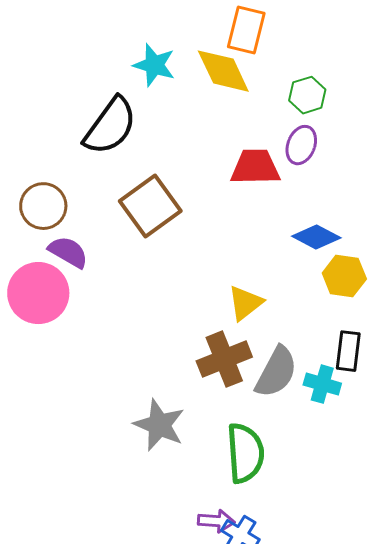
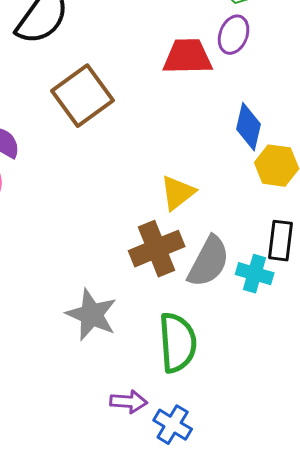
blue diamond: (316, 237) -> (249, 127), turned 75
purple arrow: (216, 521) -> (129, 402), moved

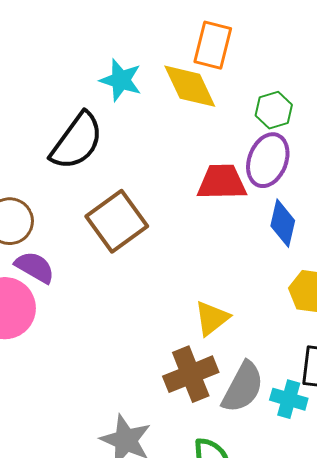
purple ellipse: (234, 35) -> (268, 160), size x1.4
blue diamond: (249, 127) -> (283, 223), moved

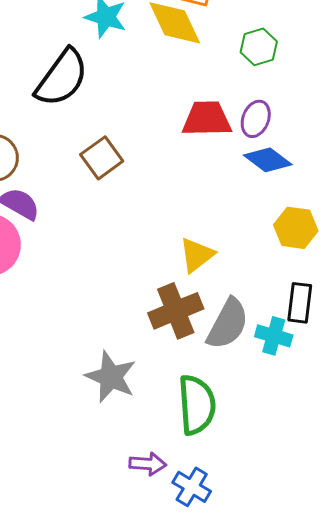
purple ellipse: (268, 160) -> (256, 119), moved, size x0.7
brown square: (117, 221) -> (102, 158), size x0.7
blue diamond: (283, 223) -> (268, 160), turned -66

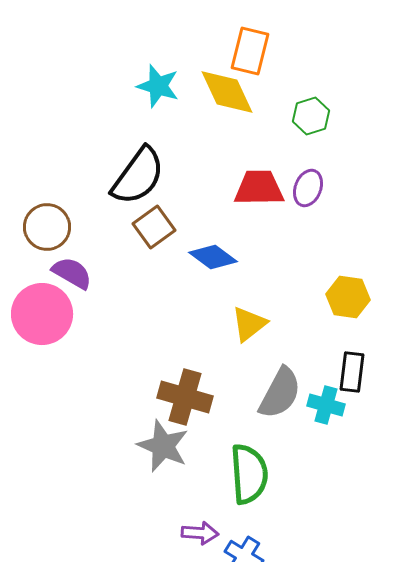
black semicircle: (62, 78) -> (138, 176), moved
blue diamond: (268, 160) -> (213, 257), moved
brown cross: (176, 311) -> (185, 397), moved, turned 38

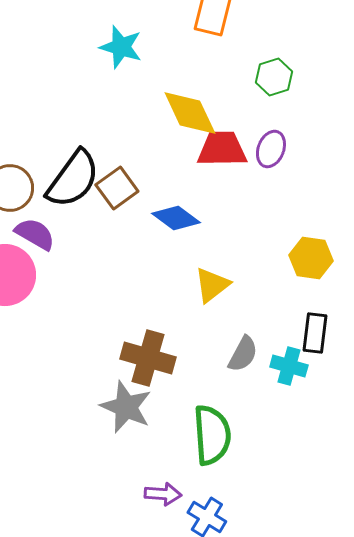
yellow diamond: (227, 92) -> (190, 113), moved
black semicircle: (138, 176) -> (73, 179), moved
gray semicircle: (280, 393) -> (243, 354), size x0.7

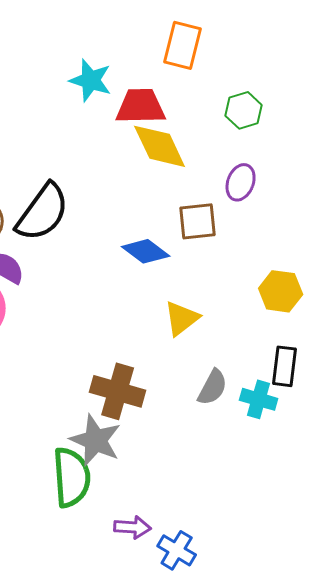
red trapezoid: (222, 149) -> (141, 106), moved
brown square: (117, 188) -> (198, 221), moved, turned 30
green semicircle: (212, 435) -> (72, 477), moved

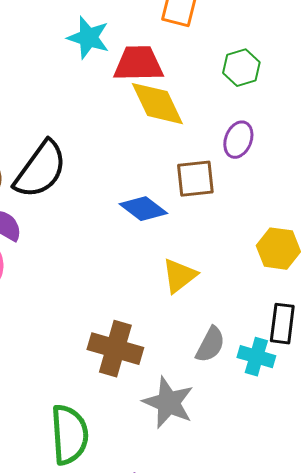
gray star: (96, 440) -> (168, 403), moved

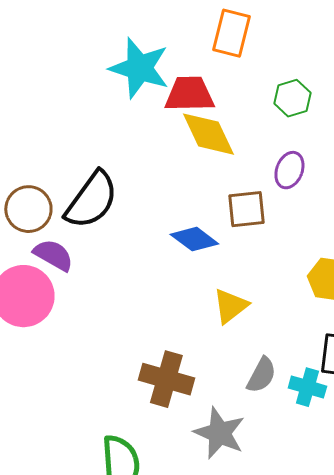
cyan star: (88, 38) -> (139, 68), size x1.4

